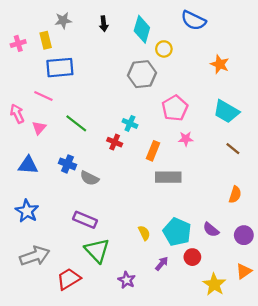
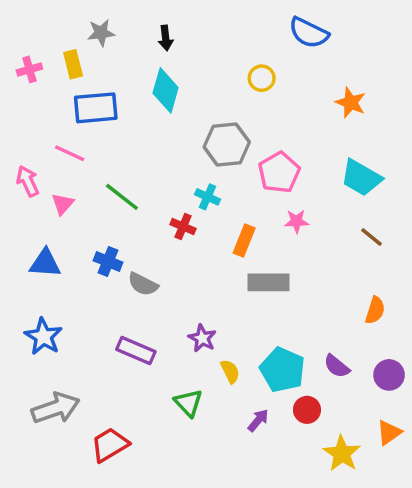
cyan diamond: (142, 29) -> (166, 90), moved
gray hexagon: (142, 74) -> (227, 144), moved
green triangle: (97, 250) -> (188, 403), moved, size x0.7
purple star: (127, 280) -> (202, 338), moved

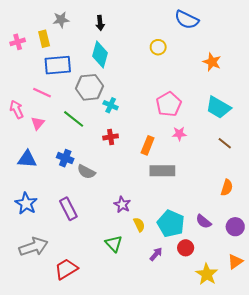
gray hexagon: (227, 144) -> (89, 87), moved
cyan cross: (207, 197) -> (111, 105), moved
red cross: (183, 227) -> (111, 137), turned -32
purple rectangle: (136, 350) -> (68, 209), moved, turned 40

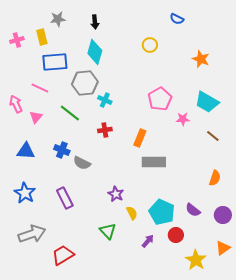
blue semicircle: (187, 20) -> (177, 19), size x0.6
pink star: (179, 134) -> (183, 119), moved

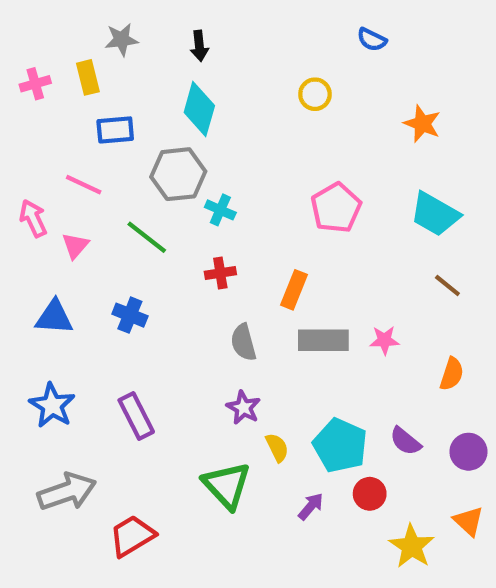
blue rectangle: (55, 62) -> (115, 130), size x0.7
pink star: (183, 119) -> (384, 340), moved
gray semicircle: (82, 163) -> (243, 342), moved, turned 48
green triangle: (108, 231) -> (227, 485), size x1.4
orange triangle: (223, 248) -> (468, 521), turned -42

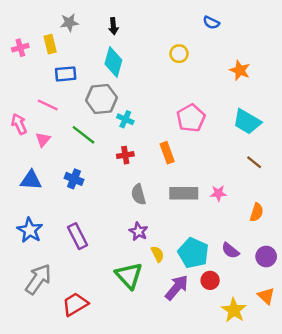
orange rectangle: (294, 290) -> (167, 153), moved, turned -42
gray arrow: (67, 492) -> (38, 279), turned -36
purple arrow: (311, 506) -> (177, 288), size x1.6

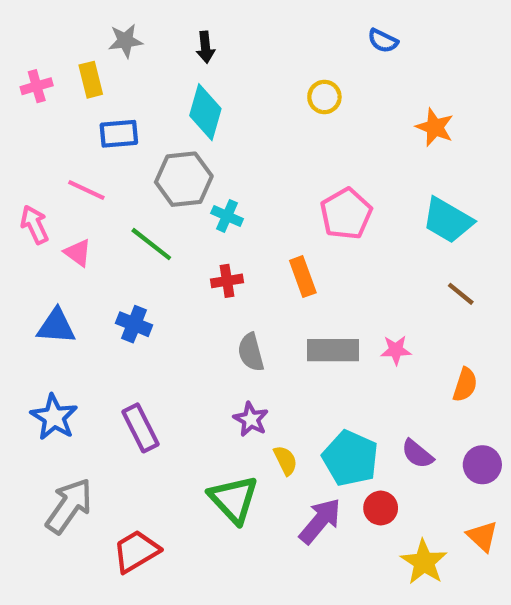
pink triangle: (43, 140) -> (78, 253), turned -35

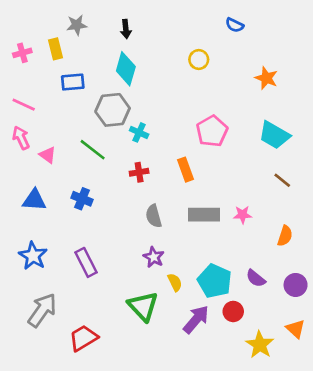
pink line: (86, 190) -> (24, 105), moved

